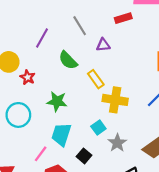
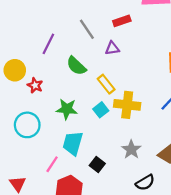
red rectangle: (123, 18) -> (122, 21), moved
cyan square: (98, 128) -> (101, 110), moved

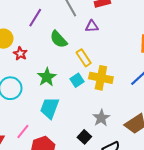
green star: (67, 109) -> (47, 77), turned 30
pink line: (52, 164) -> (23, 132), moved
black square: (97, 165) -> (84, 137), moved

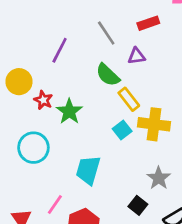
green semicircle: (59, 39) -> (108, 75), moved
green star: (47, 77) -> (69, 111), moved

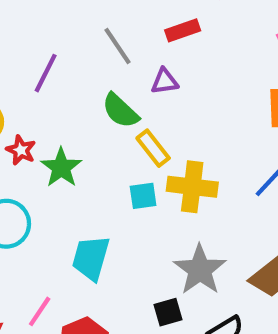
cyan square: (122, 130) -> (143, 196), turned 30
gray star: (159, 178) -> (200, 270), size x1.4
black square: (138, 205) -> (168, 312), turned 36

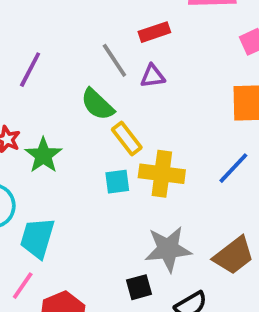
gray line: (117, 46) -> (114, 60), moved
purple triangle: (165, 81) -> (153, 76), moved
cyan trapezoid: (91, 258) -> (37, 238), moved
gray star: (200, 270) -> (168, 249), turned 30

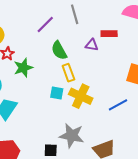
red rectangle: (154, 32) -> (109, 34), moved
gray line: (114, 60) -> (75, 14), moved
purple line: (30, 70) -> (45, 24), moved

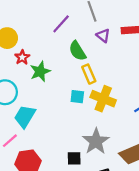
purple triangle: (92, 45) -> (103, 36), moved, turned 32
gray star: (72, 136) -> (96, 141), turned 30

